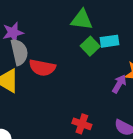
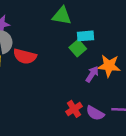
green square: (90, 46) -> (78, 48), moved
red cross: (82, 124) -> (74, 109), moved, turned 35

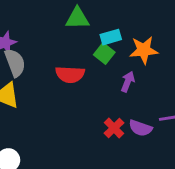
red semicircle: (25, 56) -> (70, 74), moved
orange star: (109, 66) -> (144, 50), moved

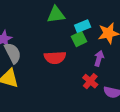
green square: (104, 54) -> (79, 39), turned 32
red cross: (114, 128) -> (90, 81), moved

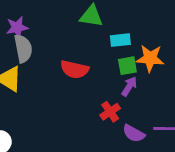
green square: (79, 39) -> (127, 66), moved

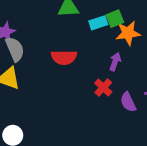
green square: (127, 66) -> (115, 19), moved
purple semicircle: (134, 133) -> (128, 102), turned 48

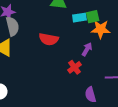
purple semicircle: (128, 102) -> (90, 95), moved

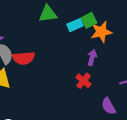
red semicircle: (49, 39) -> (24, 58), moved

